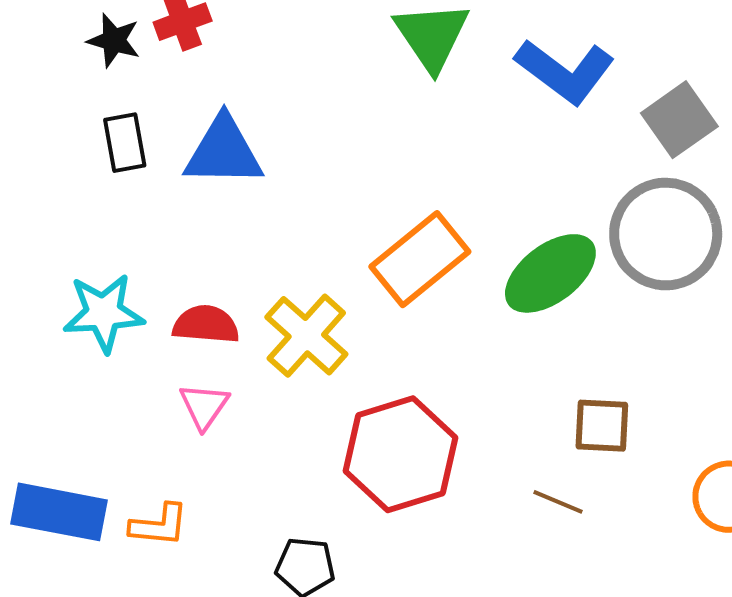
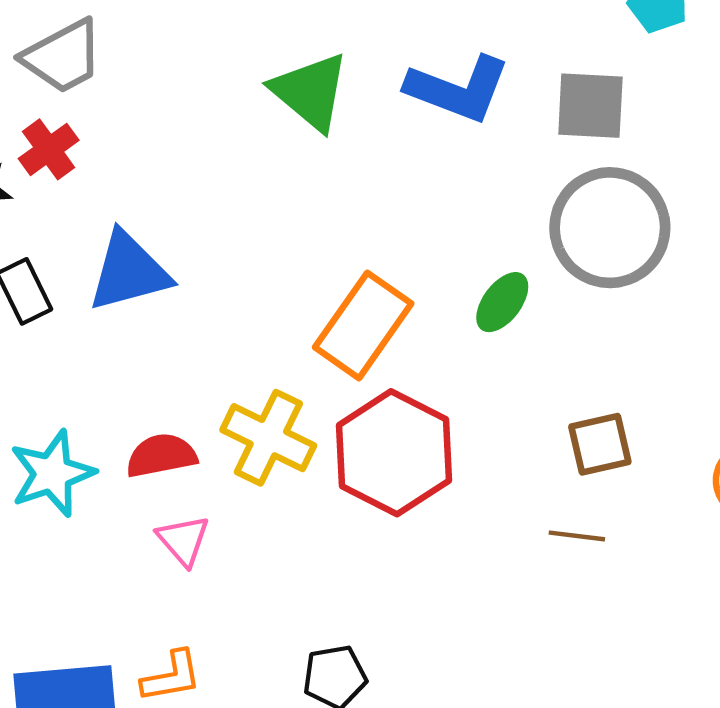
gray square: (679, 120) -> (590, 106), turned -36
green ellipse: (550, 273) -> (502, 302), size x0.6
red hexagon: (400, 454) -> (394, 453), moved

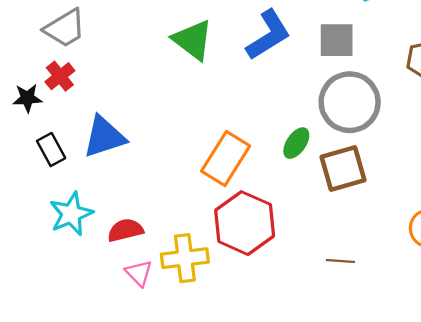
blue L-shape: (458, 89) -> (268, 35), turned -50
yellow cross: (268, 438) -> (185, 258), moved, turned -30
brown square: (600, 444) -> (343, 168), moved, size x1.4
cyan star: (52, 474) -> (71, 214), moved

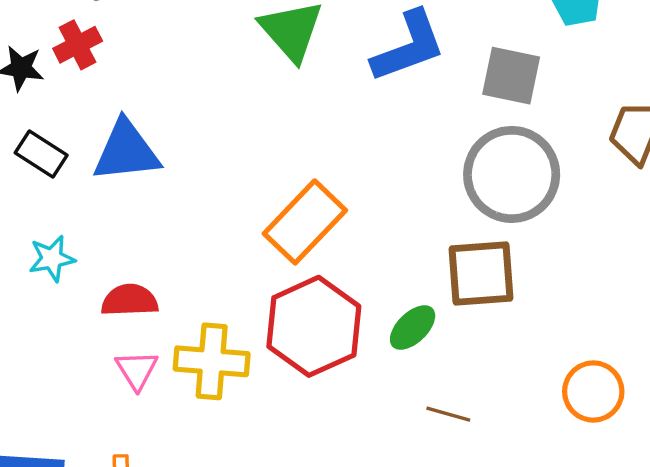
green ellipse: (296, 143) -> (413, 328), moved
black rectangle: (51, 150) -> (41, 154), turned -40
cyan star: (71, 214) -> (52, 259), size x0.7

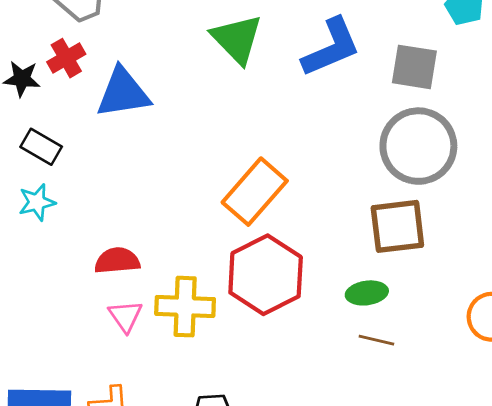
blue triangle: (126, 151) -> (123, 93), moved
cyan star: (52, 259) -> (37, 202), moved
green ellipse: (413, 328) -> (367, 293), moved, turned 39

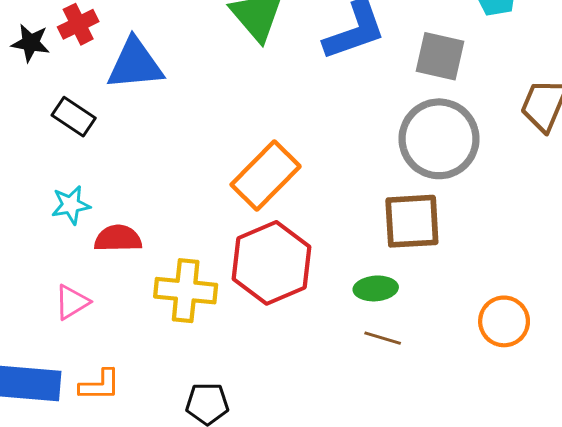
black rectangle: (41, 147) -> (74, 117), moved
cyan star: (37, 202) -> (71, 205), moved
pink triangle: (125, 316) -> (72, 302), moved, turned 30

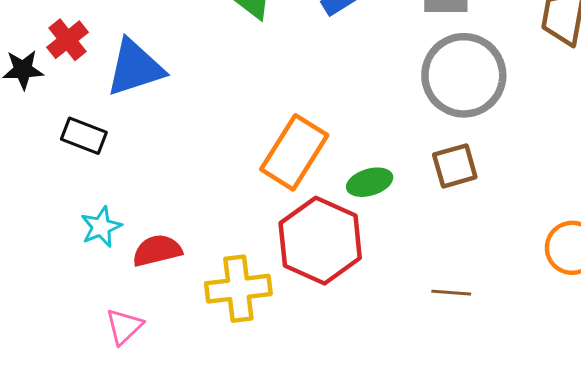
brown square: (412, 221) -> (455, 166), size x0.7
green ellipse: (376, 288) -> (370, 182), moved

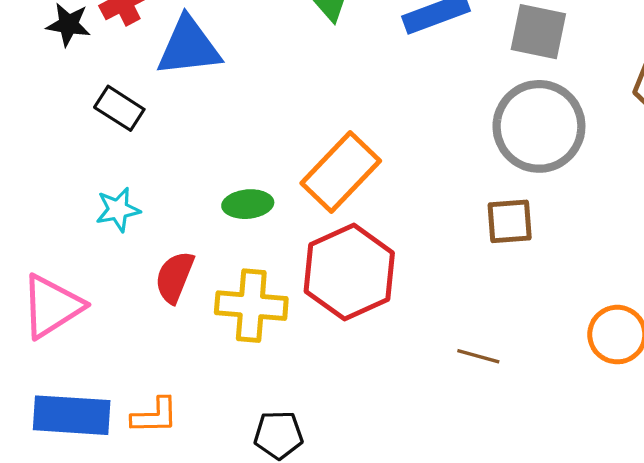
green ellipse: (370, 182) -> (248, 204), moved
red semicircle: (157, 250) -> (175, 277), moved, turned -66
pink triangle: (124, 326) -> (52, 306), moved, size x1.6

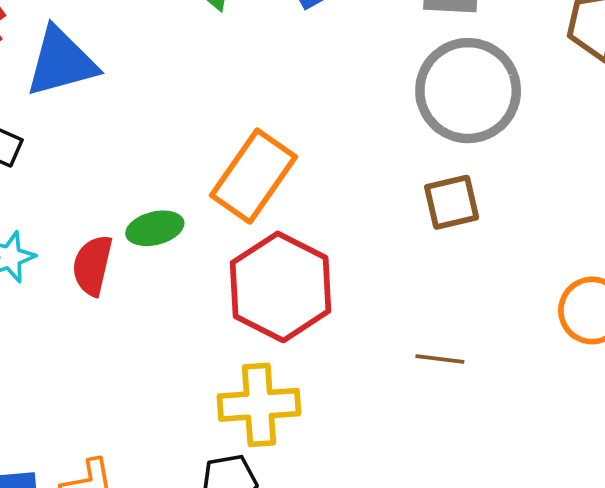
red semicircle: (175, 277) -> (92, 265), moved
yellow cross: (251, 306) -> (259, 405), moved

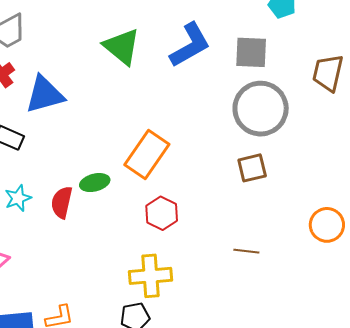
red hexagon: (281, 287) -> (162, 213), size x0.6

